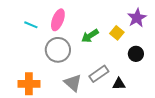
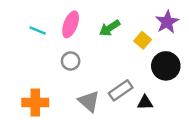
green arrow: (90, 36) -> (110, 28), moved
gray circle: (58, 50) -> (71, 61), size x0.6
black circle: (136, 54) -> (166, 66), size x1.5

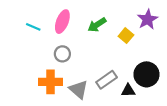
black circle: (166, 66) -> (146, 74), moved
orange cross: (35, 103) -> (51, 82), moved

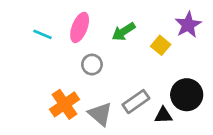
gray circle: (62, 54) -> (92, 65), moved
orange cross: (51, 82) -> (65, 104), turned -35

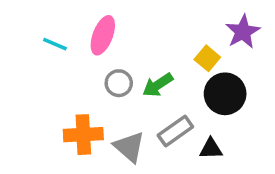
green arrow: (124, 32) -> (158, 85), moved
black circle: (187, 95) -> (225, 94), moved
orange cross: (65, 104) -> (83, 135), turned 32

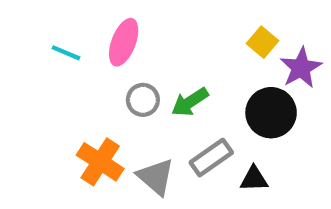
purple star: (243, 32) -> (301, 68), moved
yellow square: (207, 58) -> (263, 42), moved
orange cross: (83, 135) -> (100, 162), turned 36

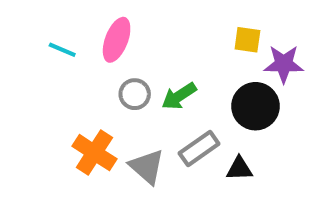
yellow square: (263, 42) -> (247, 40), turned -32
purple star: (301, 68) -> (284, 64), turned 30

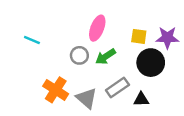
pink ellipse: (117, 40) -> (97, 28), moved
yellow square: (247, 40) -> (139, 36), moved
cyan line: (62, 50) -> (32, 40), moved

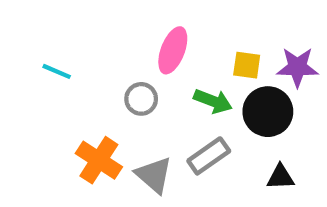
green arrow: (106, 57) -> (213, 101), moved, turned -126
black triangle: (141, 99) -> (281, 177), moved

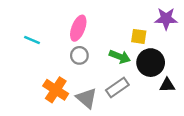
pink ellipse: (173, 50) -> (78, 28), moved
purple star: (297, 67) -> (166, 19), moved
black triangle: (281, 177) -> (167, 85), moved

